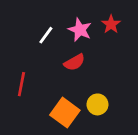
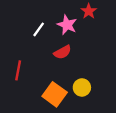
red star: (111, 24) -> (89, 11), moved

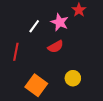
red line: (18, 70) -> (16, 52), moved
orange square: (55, 94) -> (36, 85), moved

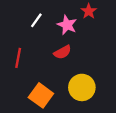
white line: (34, 26) -> (36, 20), moved
yellow circle: (73, 78) -> (82, 87), size x1.5

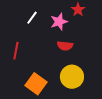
pink star: (67, 25) -> (59, 22), turned 30
red semicircle: (63, 52) -> (65, 46), moved, turned 35

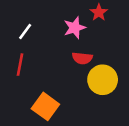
white line: (32, 18) -> (25, 31), moved
yellow circle: (72, 77) -> (103, 80), moved

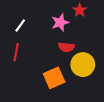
orange square: (45, 106) -> (54, 78), moved, turned 30

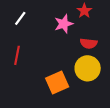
white line: (20, 26) -> (20, 18), moved
red semicircle: (66, 47) -> (89, 43), moved

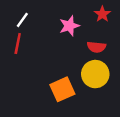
red star: (84, 11) -> (102, 14), moved
red line: (17, 55) -> (18, 43), moved

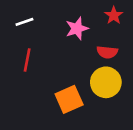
white line: (22, 20) -> (24, 22), turned 35
red line: (18, 43) -> (27, 60), moved

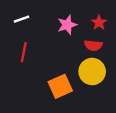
red star: (114, 15) -> (99, 23), moved

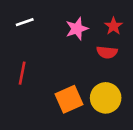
red line: (24, 52) -> (22, 73), moved
yellow circle: (92, 72) -> (106, 98), moved

